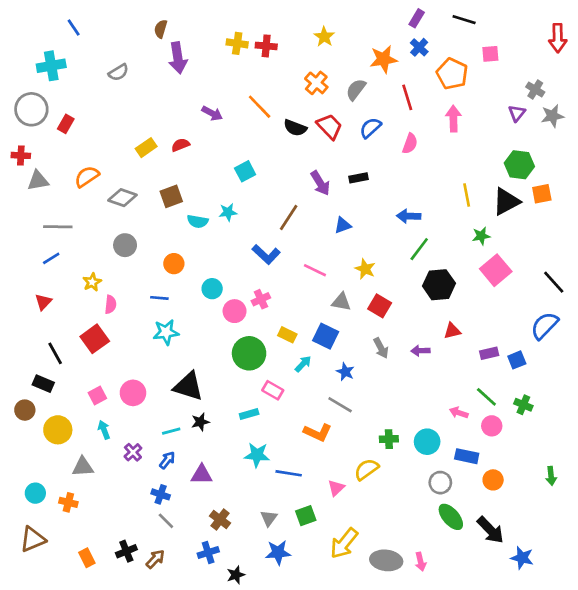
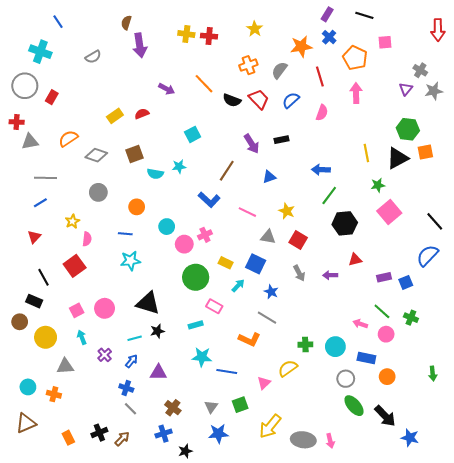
cyan cross: (51, 66) -> (40, 52), turned 30
orange cross: (316, 83) -> (248, 65), turned 30

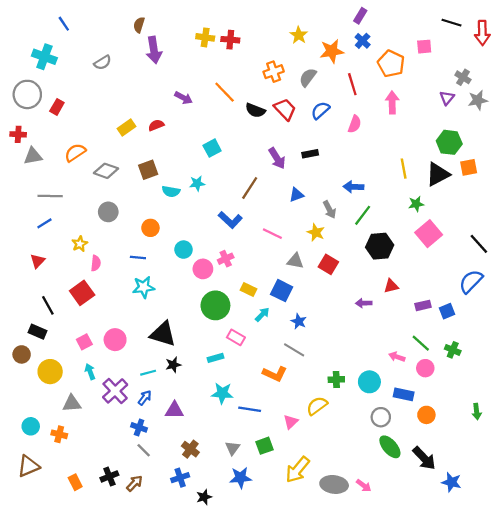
black line: (364, 15) -> (452, 23), moved
yellow star: (255, 29) -> (299, 35), moved
gray arrow: (299, 273) -> (329, 210), moved
purple cross: (105, 355) -> (115, 391), size x1.6
pink arrow: (330, 441) -> (364, 486), turned -40

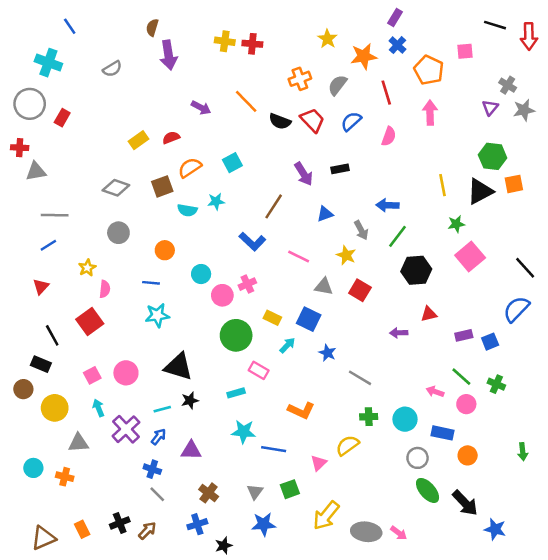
orange semicircle: (75, 153) -> (190, 168), moved
gray line: (294, 350) -> (360, 378), moved
brown triangle: (28, 466) -> (43, 538), moved

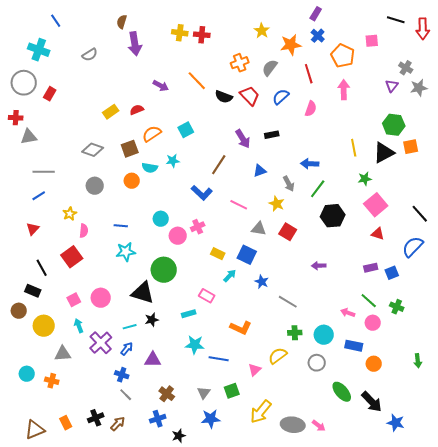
orange circle: (165, 250) -> (132, 181), moved
red triangle: (429, 314) -> (378, 234), moved, turned 32
green circle: (236, 335) -> (164, 270), moved
gray circle: (418, 458) -> (317, 363), moved

